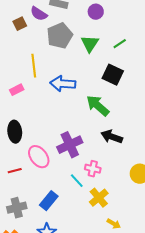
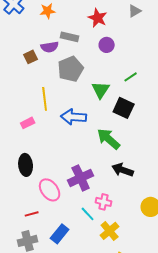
purple semicircle: (39, 14) -> (50, 47), turned -42
green triangle: (90, 44) -> (101, 90), moved
red line: (15, 171) -> (32, 214), moved

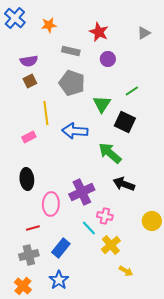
gray triangle: (135, 11) -> (144, 33), moved
purple semicircle: (50, 47) -> (29, 61), moved
brown square: (31, 57) -> (30, 81), moved
gray pentagon: (71, 69) -> (72, 83), turned -30
pink ellipse: (50, 190) -> (51, 204), turned 40

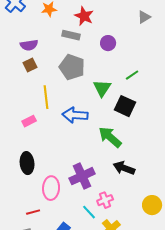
red star: (99, 32) -> (84, 16), moved
pink cross: (105, 216) -> (105, 200), turned -35

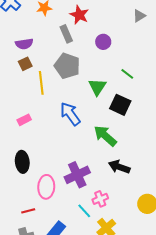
gray rectangle: (71, 35) -> (66, 34), turned 54
green line: (132, 75) -> (127, 74), turned 72
yellow line: (46, 97) -> (41, 83), moved
blue arrow: (75, 115) -> (70, 114), turned 50

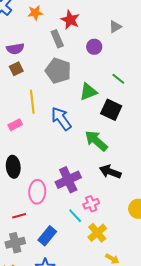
gray triangle: (139, 16) -> (115, 27), moved
yellow line: (41, 83) -> (32, 102), moved
green triangle: (97, 87) -> (88, 92), turned 36

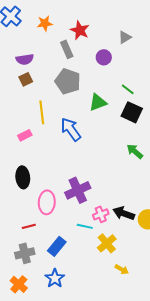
black square: (111, 110) -> (132, 112), moved
green arrow: (96, 141) -> (135, 151), moved, size x0.7
black arrow: (110, 172) -> (124, 213), moved
cyan line: (75, 216) -> (85, 226), turned -35

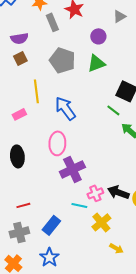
gray rectangle: (67, 49) -> (52, 22), moved
green line: (128, 89) -> (113, 110), moved
green triangle: (98, 102) -> (96, 63), moved
pink ellipse: (47, 202) -> (57, 143), moved

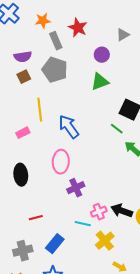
gray pentagon: (62, 60) -> (55, 70), moved
purple cross: (72, 169) -> (76, 188), size x0.7
red line: (23, 205) -> (36, 218), moved

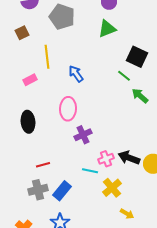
brown square: (24, 77) -> (22, 33), moved
blue arrow: (69, 127) -> (76, 74), size x0.7
gray cross: (23, 251) -> (38, 190), moved

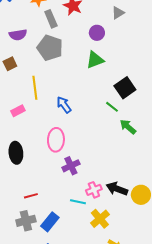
black square: (137, 57) -> (125, 88), turned 30

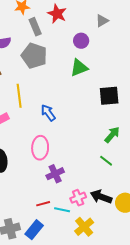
black square: (125, 88) -> (109, 96), turned 30
green line: (112, 107) -> (106, 161), moved
green arrow: (128, 127) -> (112, 135), turned 90
red line: (31, 196) -> (43, 204), moved

